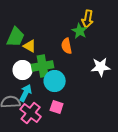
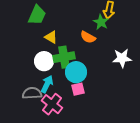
green trapezoid: (16, 37) -> (37, 15), moved
orange semicircle: (67, 46) -> (88, 37), turned -49
pink square: (57, 107) -> (78, 89), moved, turned -32

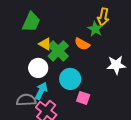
green cross: (64, 57) -> (58, 51), moved, turned -35
pink square: (78, 89) -> (83, 98), moved, turned 32

